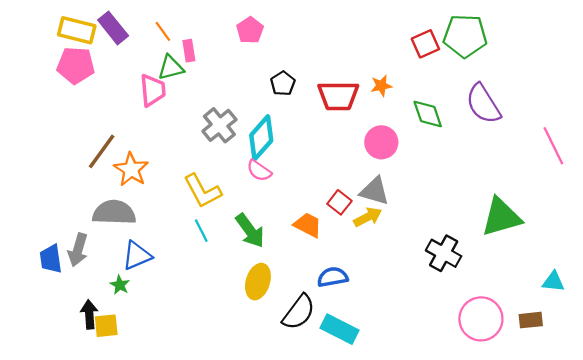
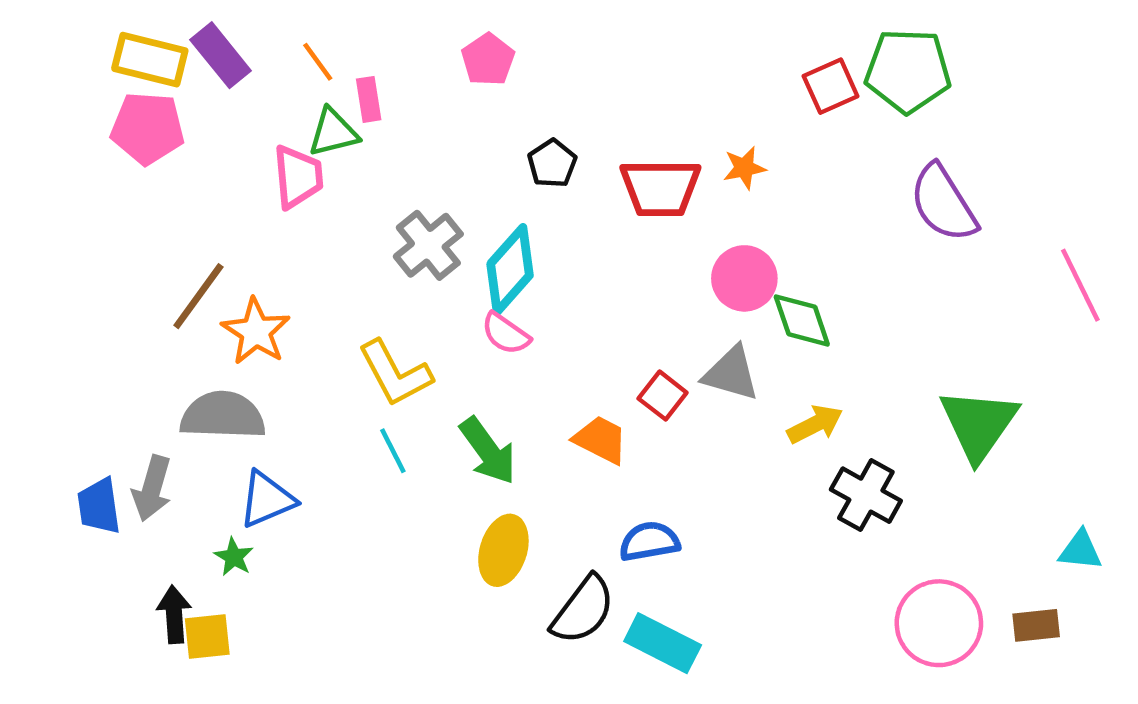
green diamond: (428, 114) -> (802, 320), moved
yellow arrow: (368, 217) -> (815, 424), moved
green triangle: (501, 217) -> (979, 424), turned -39

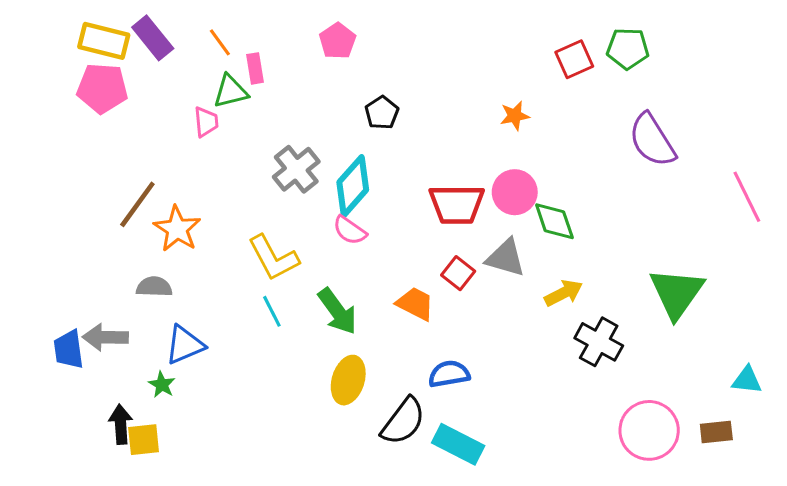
green pentagon: (908, 71) -> (628, 49), size x0.7
pink trapezoid: (298, 177) -> (206, 122), size x0.7
red trapezoid: (660, 188) -> (457, 204), moved
gray semicircle: (223, 415) -> (154, 287), size x0.6
gray arrow: (152, 488) -> (105, 337), turned 75

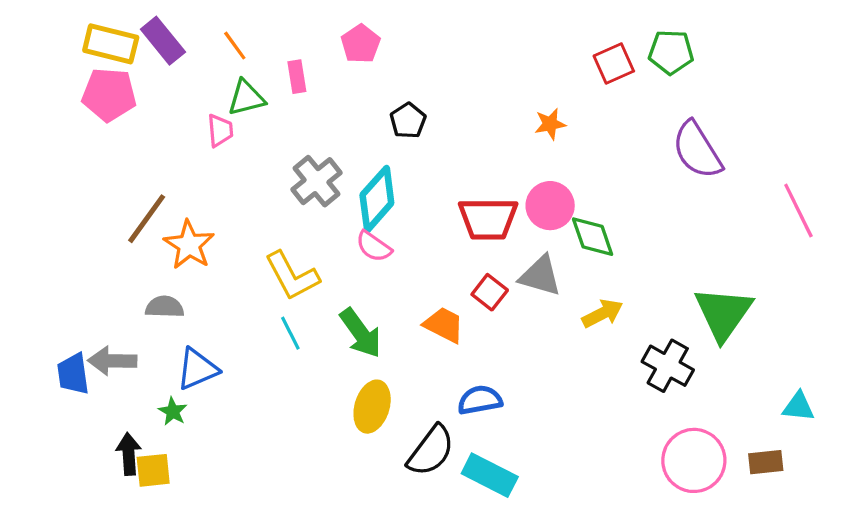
pink rectangle: (255, 68) -> (297, 77), moved
black cross: (599, 342) -> (668, 366), moved

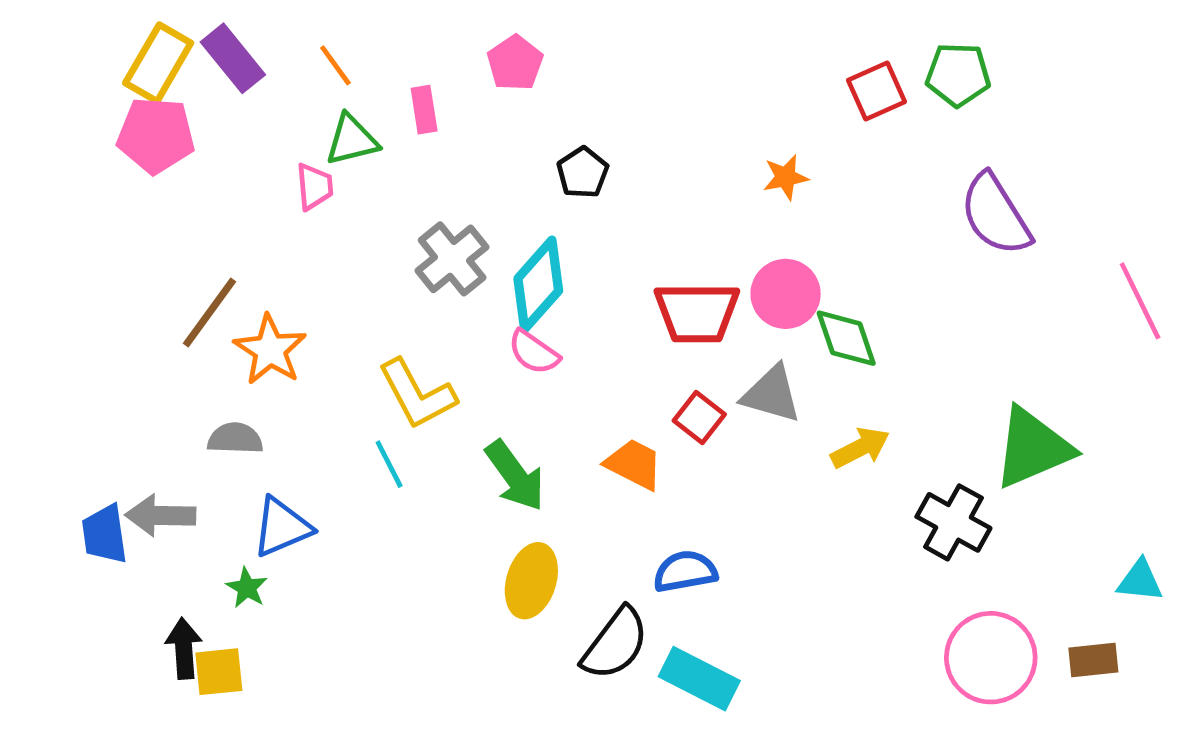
yellow rectangle: (111, 44) -> (158, 63), turned -74
green triangle: (723, 313) -> (1033, 448), turned 32
cyan line: (290, 333) -> (389, 464), moved

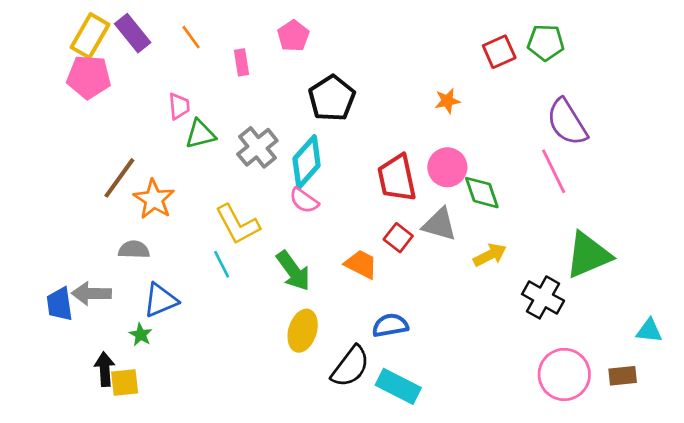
green triangle: (352, 140) -> (200, 134), moved
black pentagon: (583, 173) -> (332, 98), size x1.6
pink line: (1140, 301) -> (554, 171), moved
red trapezoid: (697, 313) -> (397, 178), turned 78

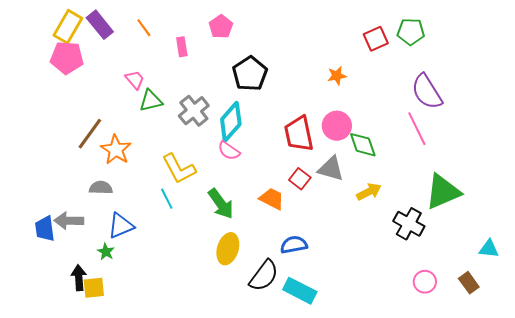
pink trapezoid: (179, 106) -> (135, 80), turned -35
pink circle: (564, 374) -> (425, 282), size x0.6
brown rectangle: (623, 376) -> (469, 283), turned 60

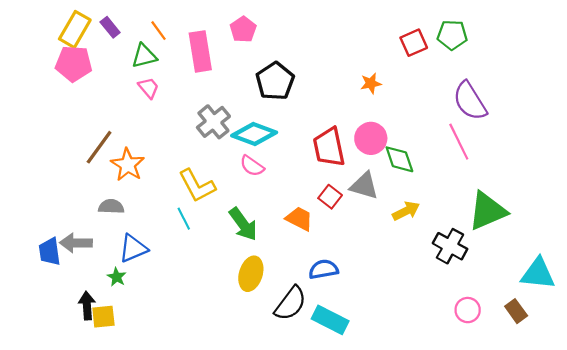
purple rectangle: (100, 25) -> (110, 27), size x0.7
pink rectangle: (182, 47) -> (200, 51), size x1.8
green triangle: (151, 101) -> (144, 56), moved
cyan diamond: (231, 122) -> (254, 134), turned 69
cyan triangle: (489, 249) -> (538, 274), size x1.6

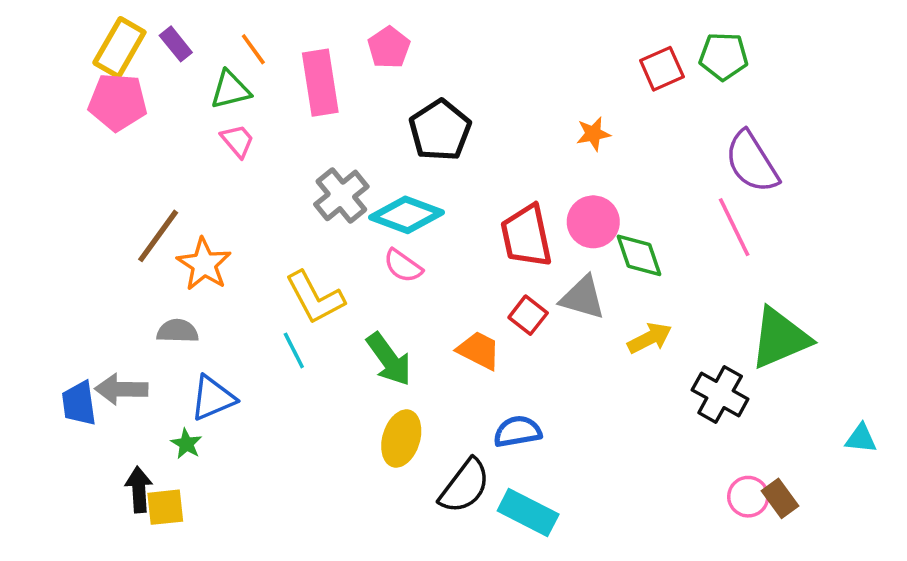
cyan triangle: (538, 274) -> (861, 439), size x0.6
brown rectangle: (516, 311) -> (780, 498), moved

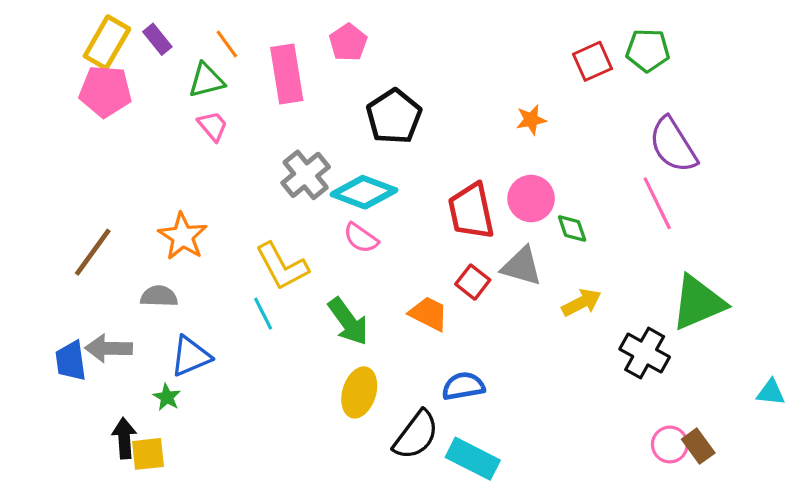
brown line: (158, 236) -> (93, 252), moved
green diamond: (639, 255) -> (572, 228), size x0.7

